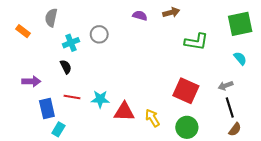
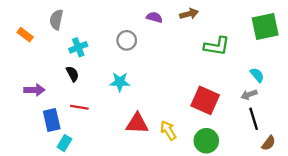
gray circle: (99, 34) -> (127, 40), moved
cyan semicircle: (240, 58) -> (257, 75), moved
cyan star: (100, 99) -> (120, 82), moved
brown semicircle: (235, 129) -> (269, 143), moved

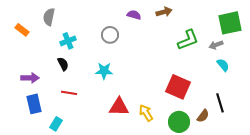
green L-shape: (217, 46) -> (188, 40), turned -30
gray arrow: (249, 95) -> (216, 45), moved
blue rectangle: (52, 120) -> (34, 104), moved
brown semicircle: (269, 143) -> (203, 116), moved

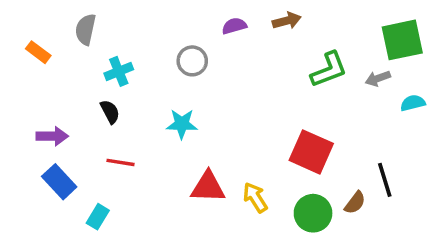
purple semicircle: (134, 15) -> (234, 26), turned -32
cyan semicircle: (223, 65) -> (413, 103), moved, turned -64
blue rectangle: (34, 104) -> (59, 182), turned -30

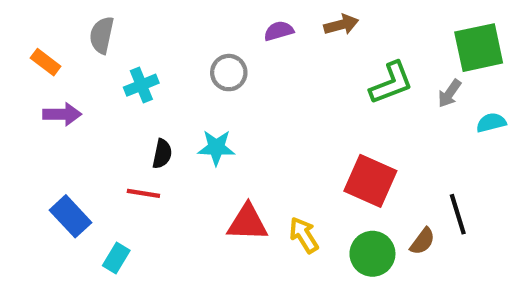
gray arrow: (378, 78) -> (449, 93), turned -35
black semicircle: (110, 112) -> (162, 154), moved, turned 40
purple arrow: (52, 136) -> (62, 114), moved

